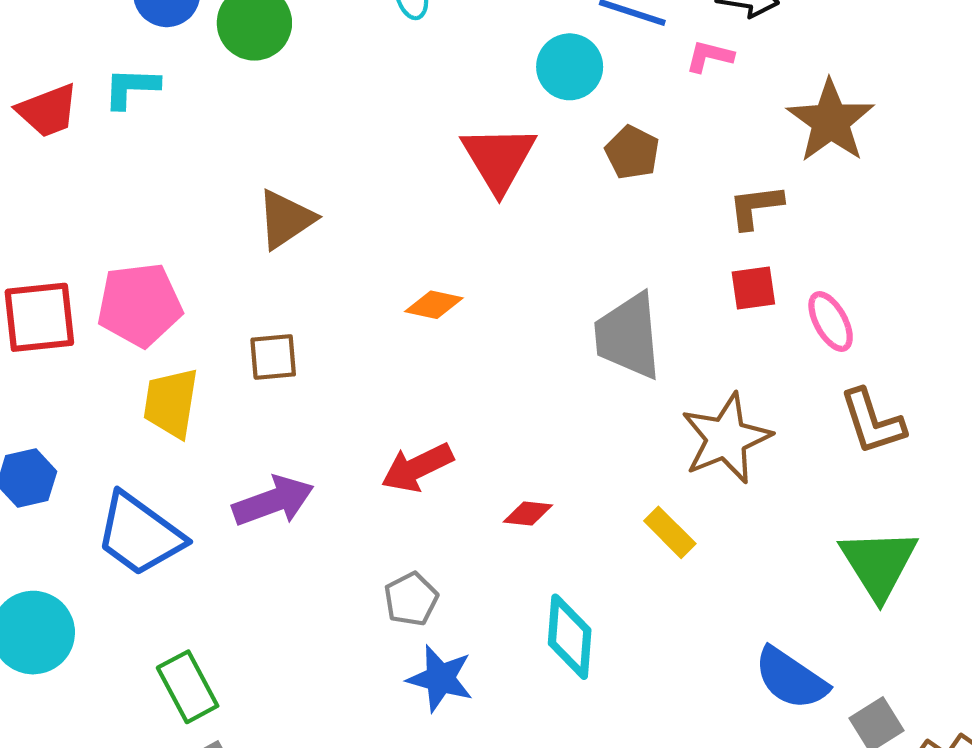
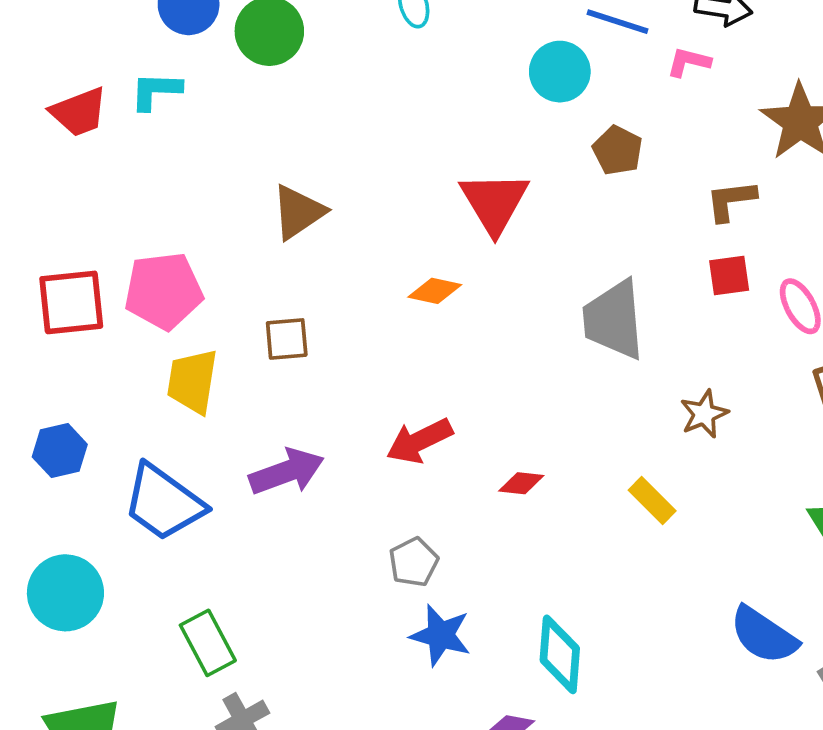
red triangle: (499, 159) -> (494, 202), moved
brown star: (726, 438) -> (704, 414), size x0.6
cyan diamond: (570, 637) -> (560, 654), moved

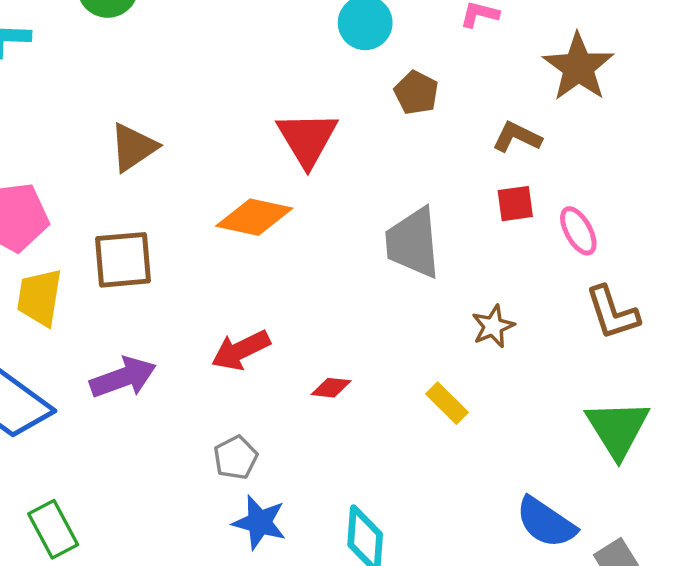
brown L-shape: (731, 200) -> (517, 137), turned 33
orange diamond: (435, 291) -> (254, 217), size x1.6
brown square: (287, 339) -> (123, 260), size x1.5

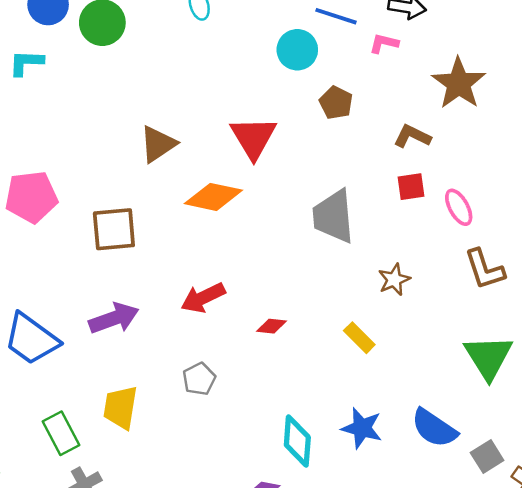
brown triangle: (133, 147) -> (158, 144), moved
yellow trapezoid: (39, 297) -> (120, 407), moved
blue star: (259, 522) -> (362, 428), moved

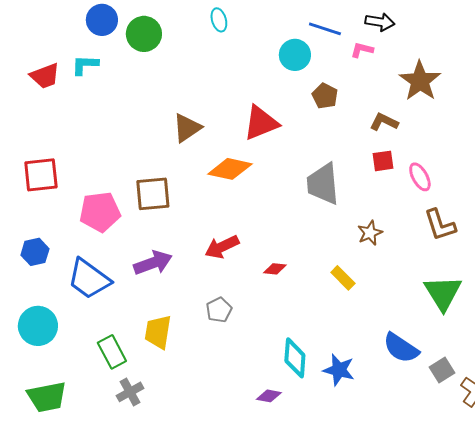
red triangle: (253, 138) -> (261, 123), turned 39
pink pentagon: (31, 197) -> (100, 212), moved
blue star: (362, 428) -> (339, 370), moved

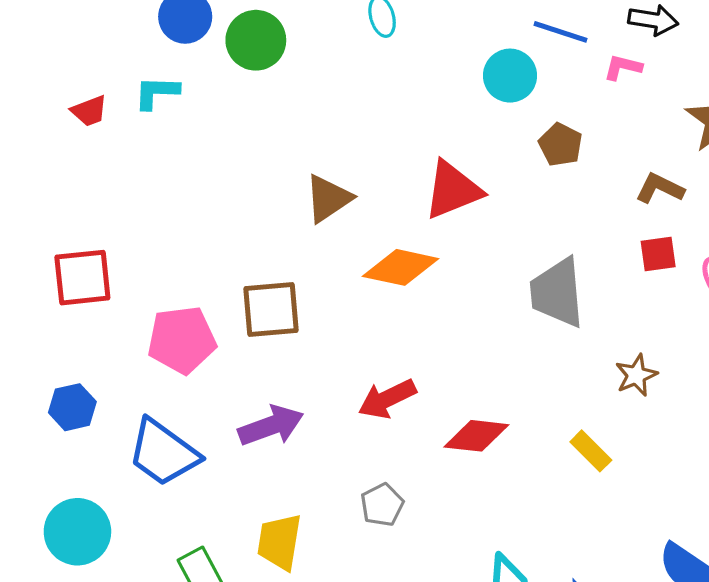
red trapezoid: (45, 76) -> (89, 111), size x0.7
red diamond: (275, 269) -> (476, 436), size x1.6

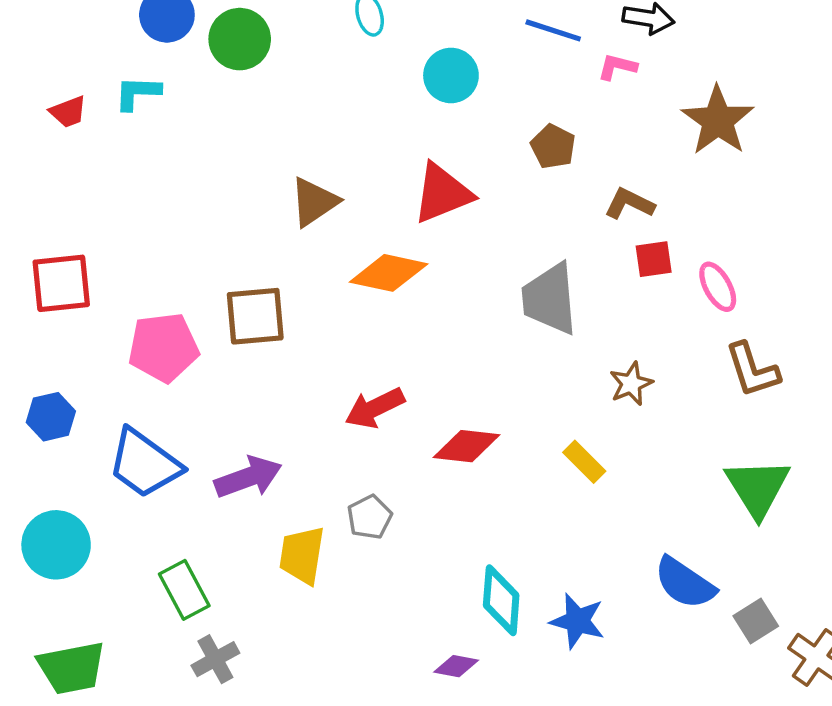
cyan circle: (510, 76) -> (451, 75), moved
brown L-shape: (660, 188) -> (629, 204), moved
purple arrow: (271, 426) -> (248, 477), moved
yellow trapezoid: (279, 542) -> (302, 555), moved

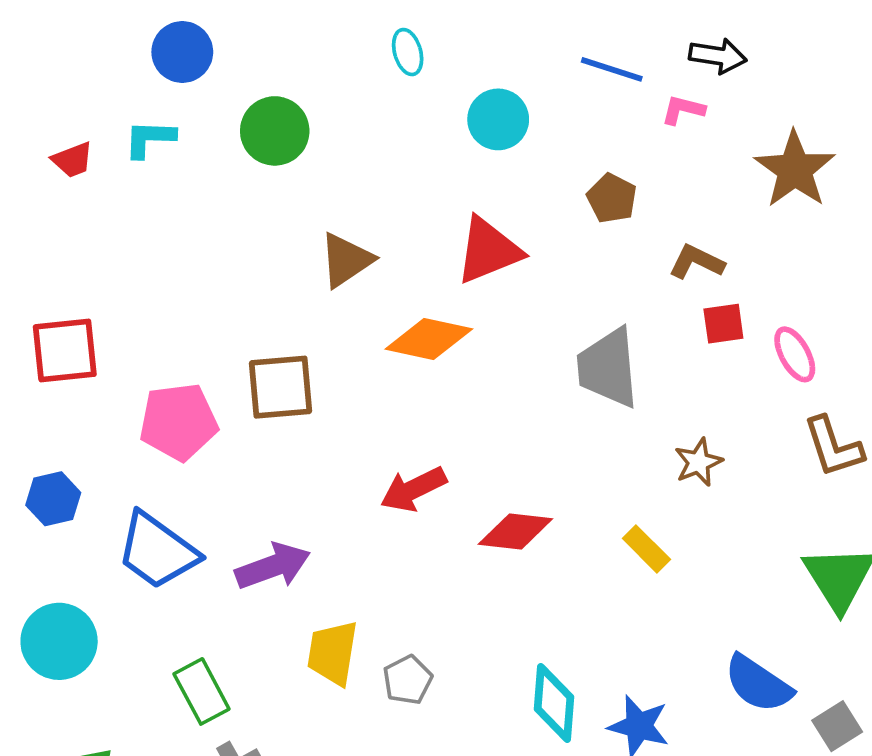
green circle: (240, 39) -> (275, 131), moved
gray pentagon: (370, 517) -> (408, 680), moved

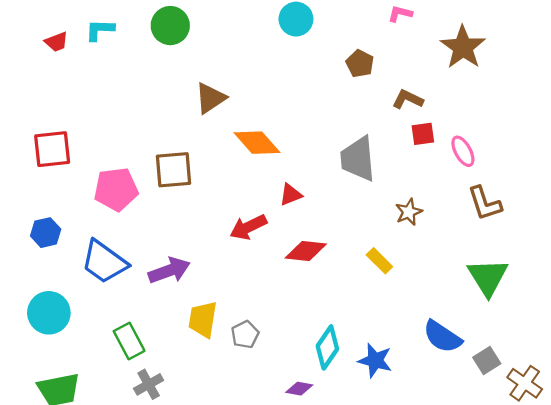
red triangle: (489, 250) -> (291, 195), moved, size x0.6
orange diamond: (429, 339) -> (257, 143), turned 36
cyan diamond: (554, 703) -> (327, 347), turned 30

